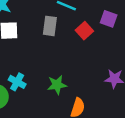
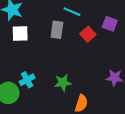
cyan cross: (17, 82) -> (27, 80), turned 32

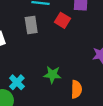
green star: (63, 83) -> (52, 75), turned 30

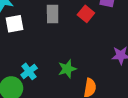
green star: (52, 75) -> (67, 69), turned -30

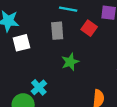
green star: (67, 69) -> (70, 62), moved

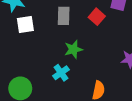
cyan cross: (39, 87) -> (61, 73), moved

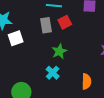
red square: (97, 17) -> (65, 22), moved, turned 32

